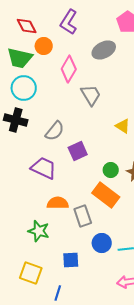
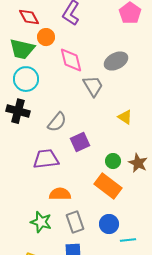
gray ellipse: (104, 50) -> (116, 61), moved
pink diamond: (69, 69) -> (71, 60), turned -44
purple trapezoid: (44, 168) -> (46, 159), turned -32
gray rectangle: (83, 216) -> (75, 222), moved
blue circle: (102, 243) -> (109, 224), moved

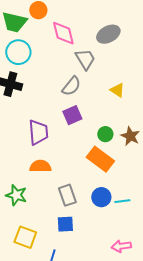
gray semicircle: (57, 122) -> (71, 86), moved
purple trapezoid: (46, 159) -> (38, 132), turned 92
orange semicircle: (60, 194) -> (40, 166), moved
green star: (41, 222) -> (16, 195), moved
cyan line: (128, 240) -> (122, 201), moved

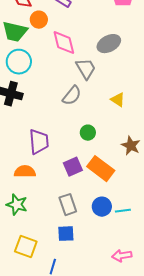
purple square: (72, 115) -> (73, 167), moved
green circle: (105, 134) -> (88, 133), moved
orange semicircle: (40, 166) -> (25, 172), moved

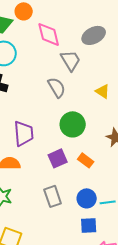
gray semicircle: (72, 96) -> (57, 87), turned -70
green circle: (88, 133) -> (73, 124), size x1.6
orange rectangle: (101, 169) -> (86, 160), size x0.6
blue square: (66, 234) -> (89, 225), moved

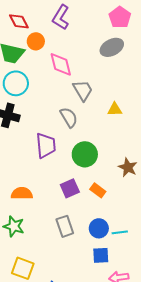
gray ellipse: (94, 35) -> (112, 47), moved
yellow triangle: (103, 91) -> (115, 109), moved, turned -35
purple trapezoid: (24, 133) -> (46, 145), moved

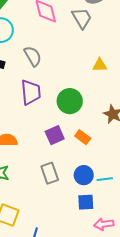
gray trapezoid: (83, 90) -> (82, 18), moved
yellow triangle: (115, 109) -> (100, 65), moved
gray semicircle: (69, 117) -> (33, 56), moved

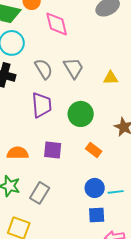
gray trapezoid: (82, 18) -> (74, 68), moved
purple square: (55, 135) -> (53, 150), moved, turned 30
gray rectangle: (50, 173) -> (40, 193), moved, turned 50

